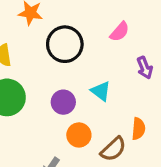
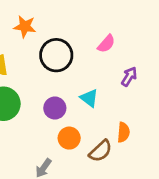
purple arrow: (145, 68) -> (129, 77), turned -126

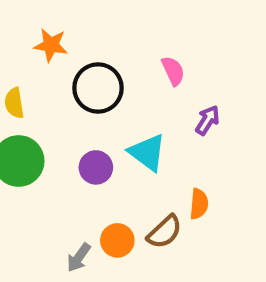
pink semicircle: (106, 44) -> (173, 71), turned -66
cyan triangle: (89, 98) -> (147, 152), size x1.4
orange circle: (69, 138) -> (117, 240), moved

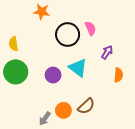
orange star: (51, 45) -> (42, 12), moved
black circle: (98, 88) -> (68, 35), moved
orange semicircle: (199, 204) -> (118, 75), moved

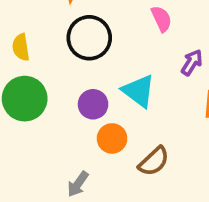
black circle: (68, 35) -> (89, 38), moved
orange circle: (63, 110) -> (112, 138), moved

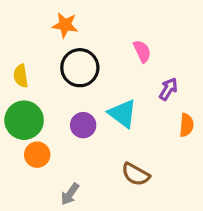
orange circle: (112, 138) -> (37, 155), moved
brown semicircle: (154, 161) -> (136, 174), turned 72

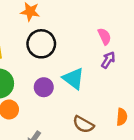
pink semicircle: (142, 51) -> (104, 36), moved
orange semicircle: (186, 125) -> (122, 117), moved

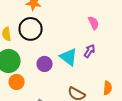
black circle: (41, 44) -> (31, 29), moved
purple arrow: (108, 60) -> (90, 51), moved

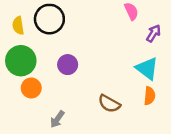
purple arrow: (90, 51) -> (153, 33), moved
cyan triangle: (69, 57) -> (147, 68), moved

